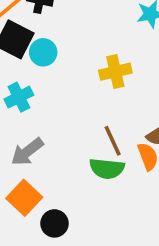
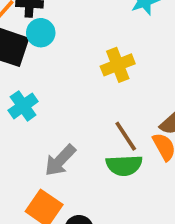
cyan circle: (43, 52) -> (41, 33), moved
gray arrow: (27, 152) -> (60, 160), moved

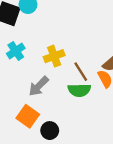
yellow cross: (118, 65) -> (54, 56), moved

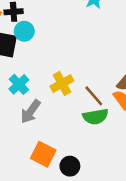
gray arrow: (39, 86) -> (31, 112), moved

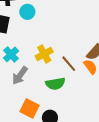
cyan circle: (24, 31) -> (27, 12), moved
green semicircle: (95, 117) -> (55, 84), moved

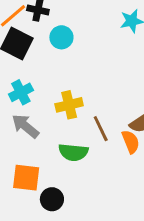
gray arrow: (20, 75) -> (25, 126), turned 78
orange square: (29, 108) -> (26, 178), turned -36

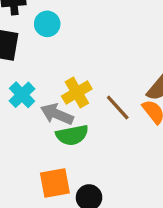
gray arrow: (25, 126) -> (57, 114), moved
green semicircle: (73, 152) -> (72, 135), moved

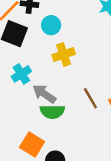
yellow cross: (77, 93) -> (64, 54), moved
orange square: (55, 183) -> (32, 145), turned 30

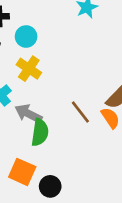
yellow cross: (64, 54) -> (29, 69), moved, turned -30
green semicircle: (52, 112) -> (40, 132), turned -75

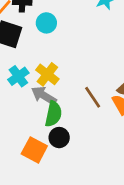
yellow cross: (29, 69) -> (47, 74), moved
black circle: (50, 186) -> (59, 138), moved

